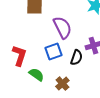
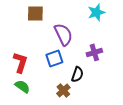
black semicircle: (76, 58) -> (77, 74), moved
green semicircle: (36, 75) -> (22, 86), moved

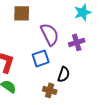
purple cross: (94, 52) -> (77, 42), moved
brown cross: (63, 90) -> (50, 90), turned -32

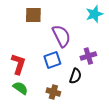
purple cross: (77, 42) -> (88, 56), moved
brown cross: (50, 90) -> (53, 92), moved

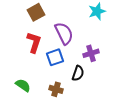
brown square: (33, 15) -> (36, 12), turned -30
red L-shape: (18, 64) -> (34, 42), moved

